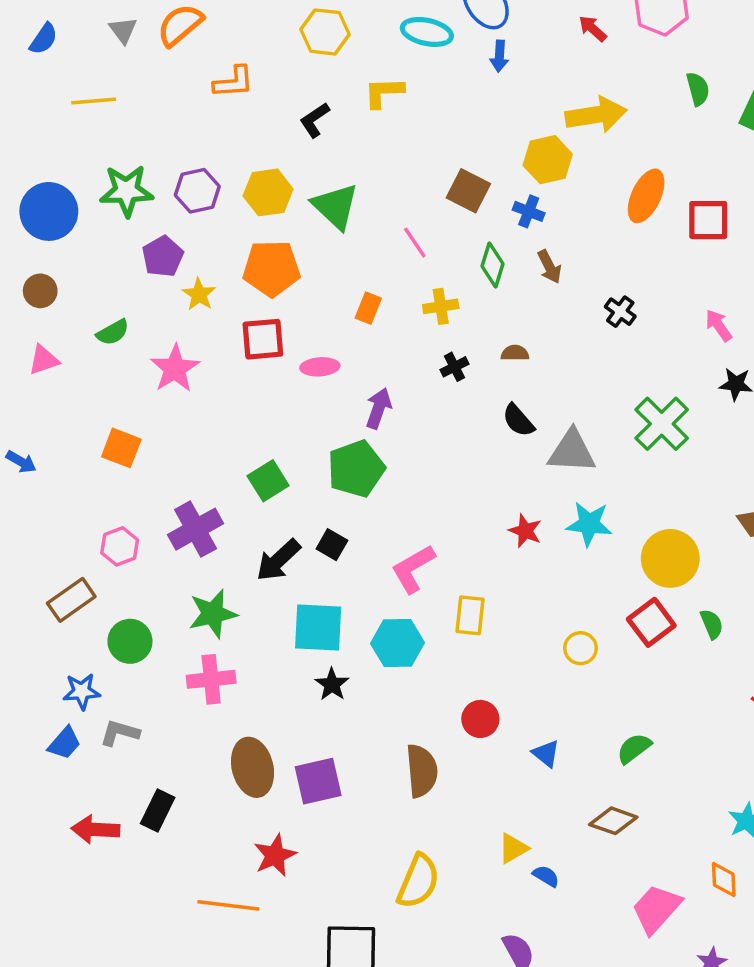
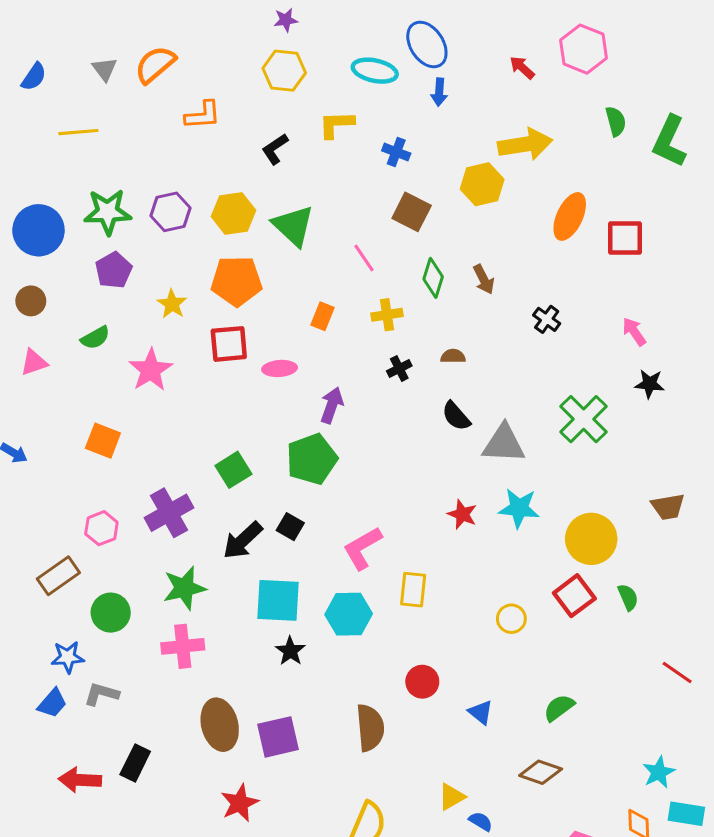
blue cross: (529, 211) -> (396, 152), moved
purple pentagon: (163, 256) -> (114, 270), moved

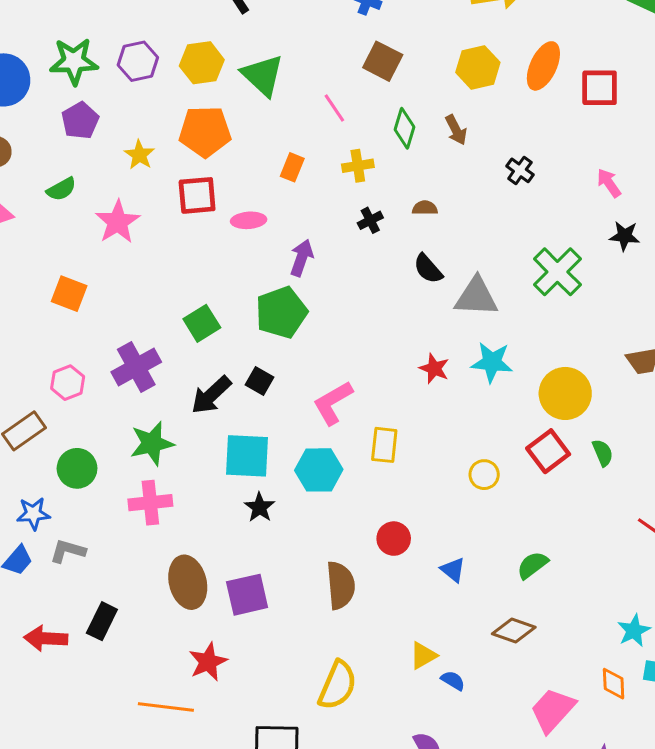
yellow hexagon: (482, 184) -> (478, 67), moved

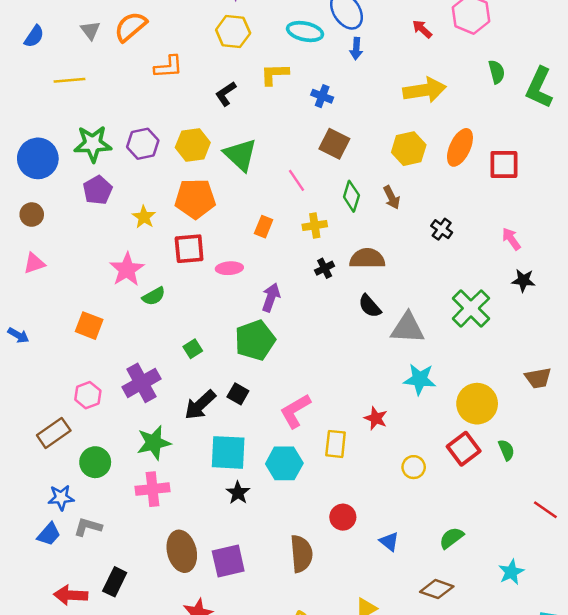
green semicircle: (61, 189) -> (154, 296), moved
brown semicircle: (425, 208) -> (367, 258), size x1.8
green square: (202, 323) -> (193, 349), size x0.7
red star: (434, 369) -> (376, 418), moved
cyan star: (634, 631) -> (511, 572), moved

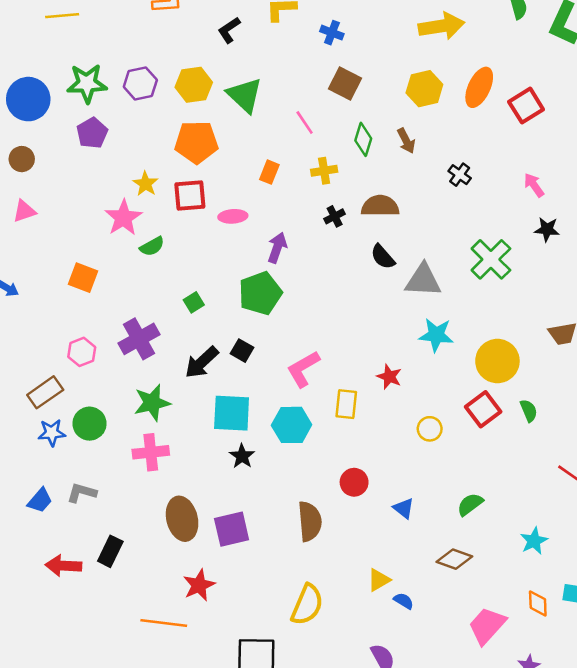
red square: (504, 164) -> (526, 106), turned -32
yellow star: (144, 217) -> (146, 184), moved
blue star: (61, 498) -> (52, 433), moved

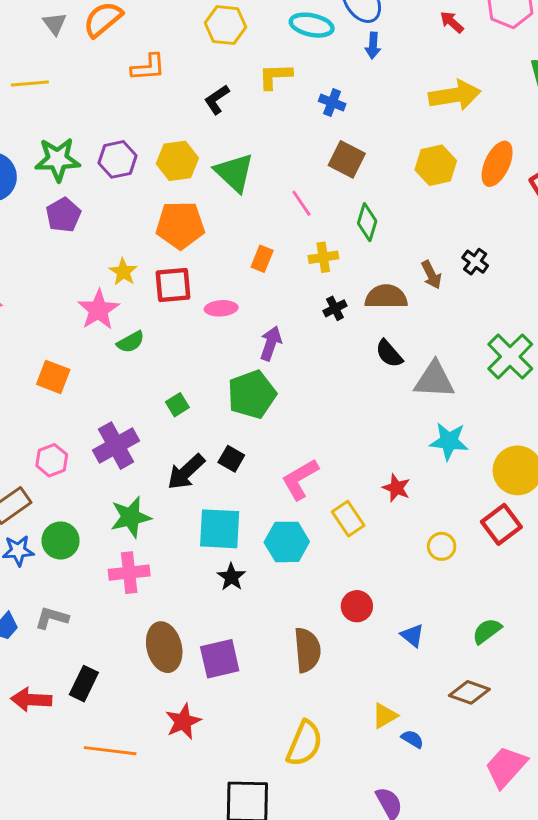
brown arrow: (406, 141) -> (431, 275), moved
yellow rectangle: (346, 404) -> (348, 519), turned -40
orange line: (164, 623) -> (110, 751), moved

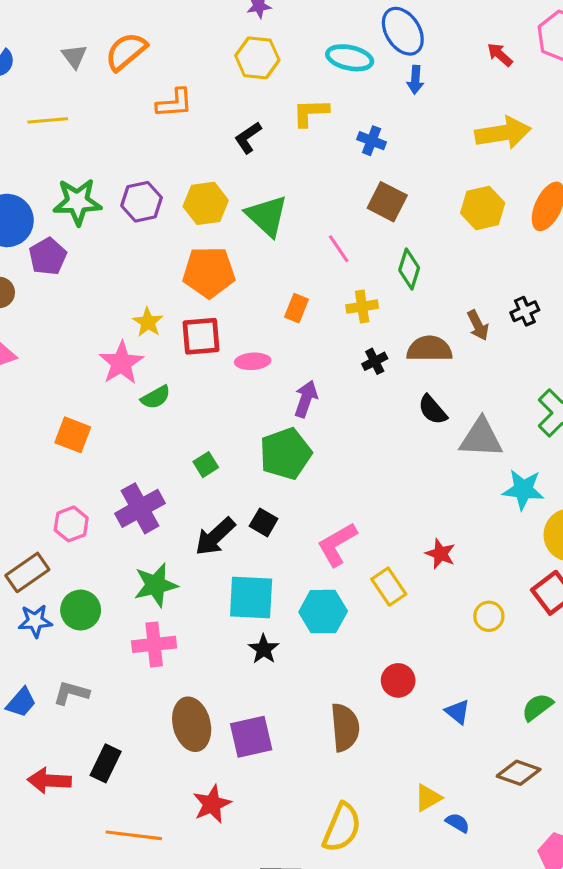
purple pentagon: (63, 215) -> (48, 256), moved
black cross: (475, 262) -> (525, 311), turned 30
cyan star: (449, 441) -> (523, 490), moved

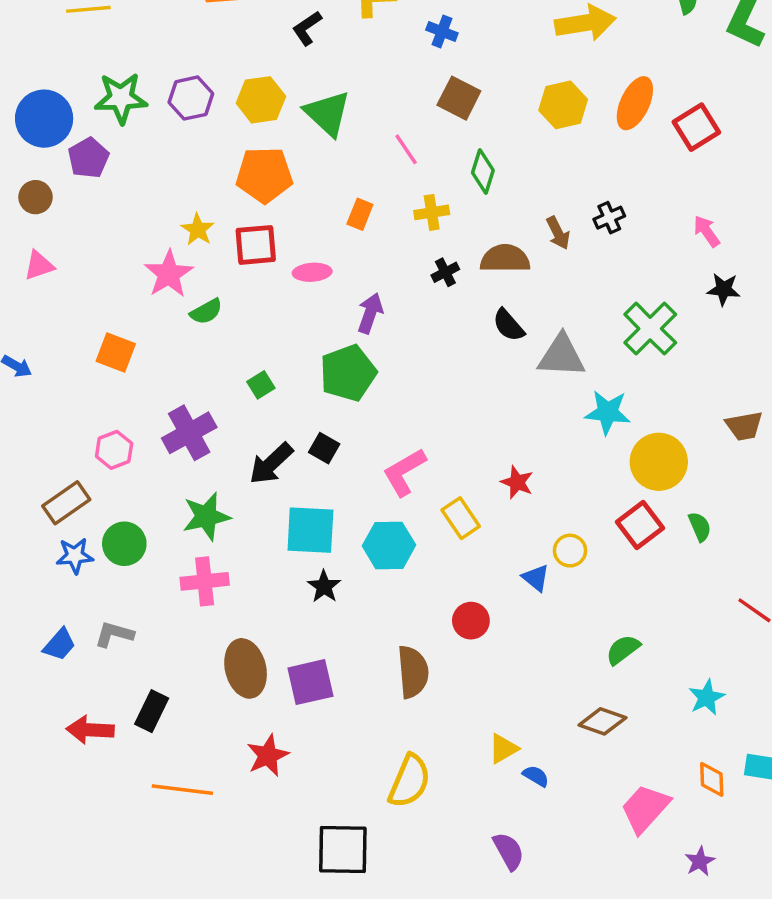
blue triangle: (458, 712) -> (536, 578), moved

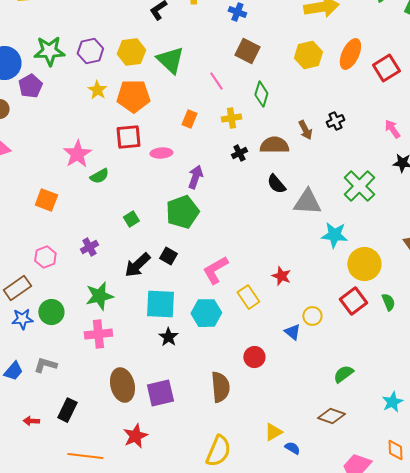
yellow star: (198, 230) -> (97, 90), moved
purple cross: (189, 433) -> (89, 247), size x0.6
red arrow: (90, 730) -> (31, 421), size x0.6

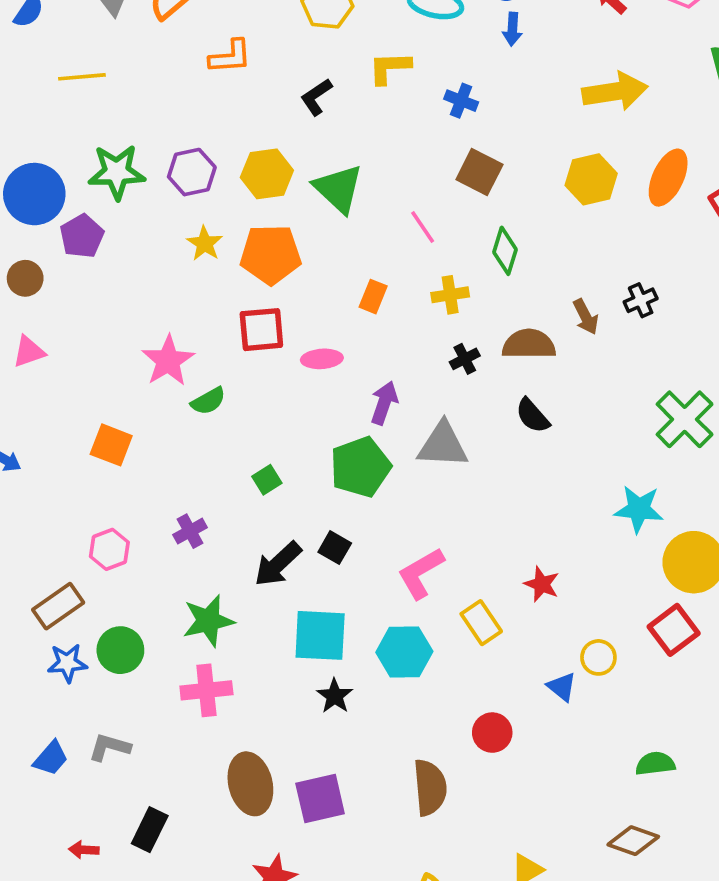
gray triangle: (307, 202) -> (443, 445), moved
green semicircle: (343, 374) -> (655, 764), turned 30

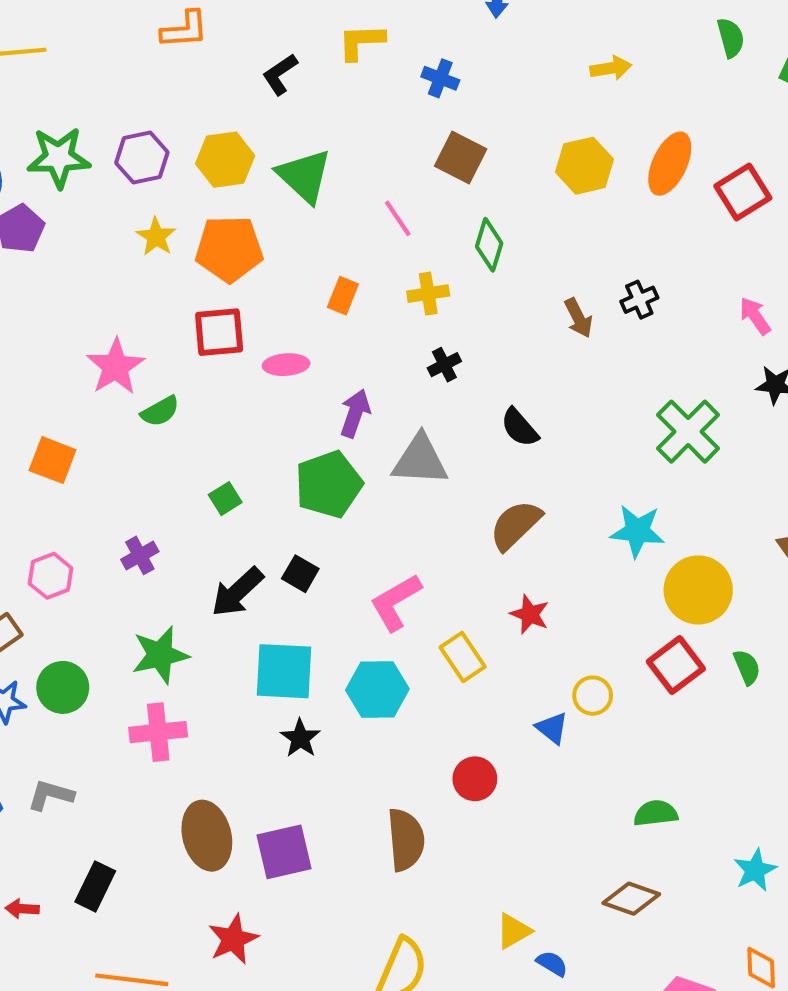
yellow arrow: (615, 91) -> (611, 68), size x0.6
brown semicircle: (529, 344) -> (515, 525), moved, turned -44

